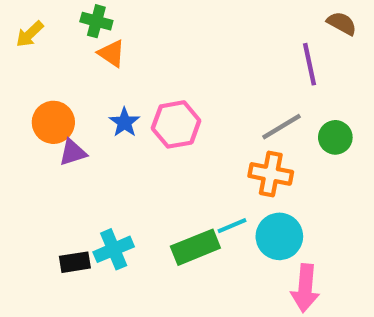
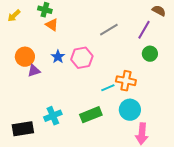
purple line: (309, 64) -> (144, 30), turned 42
gray line: (282, 127) -> (109, 30), moved
green circle: (335, 137) -> (150, 54), moved
cyan line: (232, 226) -> (108, 88), moved
black rectangle: (75, 262) -> (23, 129), moved, size x1.5

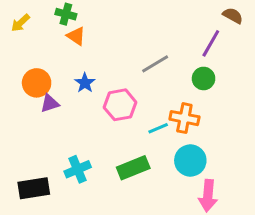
gray line: (109, 30) -> (155, 64), moved
green circle: (150, 54) -> (204, 78), moved
pink hexagon: (82, 58) -> (120, 105), moved

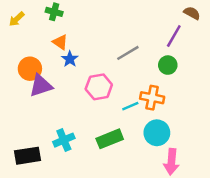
orange triangle: (76, 36) -> (60, 42), moved
blue star: (85, 83) -> (70, 59), moved
purple triangle: (50, 103) -> (41, 86), size x1.5

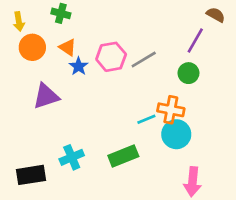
yellow arrow: (17, 19) -> (19, 22), turned -56
orange circle: (30, 69) -> (32, 47), moved
pink hexagon: (99, 87) -> (111, 57), moved
cyan circle: (157, 133) -> (176, 134), moved

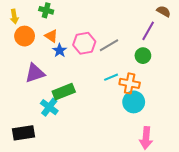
cyan line: (146, 119) -> (111, 77), moved
green rectangle: (123, 156) -> (64, 92), moved
cyan cross: (72, 157) -> (49, 107), moved, turned -30

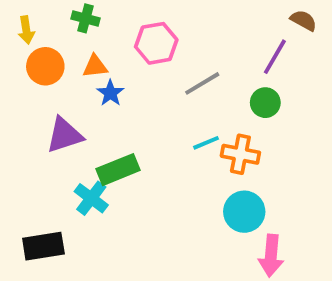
orange triangle: (51, 36) -> (95, 66), turned -40
pink hexagon: (84, 43) -> (156, 43), moved
cyan circle: (134, 102) -> (244, 212), moved

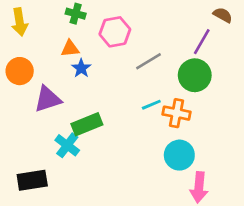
green cross: (85, 18) -> (76, 14), moved
yellow arrow: (26, 30) -> (20, 22), size x1.4
orange circle: (45, 66) -> (20, 71), moved
green circle: (265, 103) -> (195, 75), size x1.5

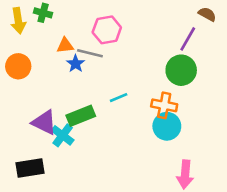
green cross: (76, 14) -> (43, 13), moved
gray line: (148, 61) -> (90, 53), moved, turned 45
purple triangle: (48, 99) -> (44, 122), moved, turned 44
cyan line: (151, 105) -> (119, 98), moved
cyan circle: (179, 155) -> (167, 126), moved

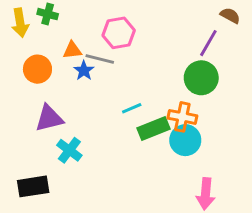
orange circle: (18, 66) -> (37, 69), moved
green rectangle: (81, 116) -> (153, 129), moved
purple triangle: (44, 122) -> (49, 118), moved, turned -40

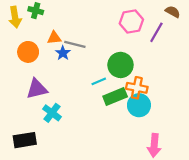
pink hexagon: (119, 33) -> (131, 21), moved
green circle: (201, 78) -> (120, 65), moved

